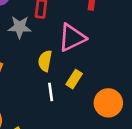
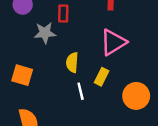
pink triangle: (72, 38) -> (113, 42), moved

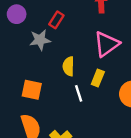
red rectangle: (63, 13) -> (56, 20), turned 35
orange square: (22, 75) -> (32, 90), moved

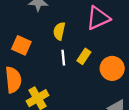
yellow rectangle: (98, 78) -> (84, 56), moved

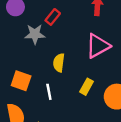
white line: (63, 58) -> (49, 92), moved

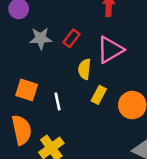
red rectangle: (53, 17) -> (72, 38), moved
yellow semicircle: (59, 63) -> (85, 69), moved

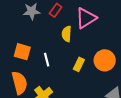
yellow rectangle: (99, 95) -> (79, 64), moved

